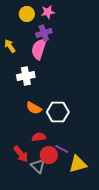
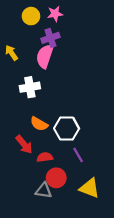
purple line: (62, 149) -> (78, 155), moved, turned 32
red arrow: (21, 154) -> (24, 145), moved
yellow triangle: (78, 164) -> (89, 188), turned 36
gray triangle: (38, 166) -> (44, 190), turned -35

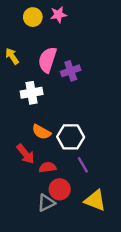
purple cross: (50, 38) -> (71, 71), moved
gray triangle: (44, 190) -> (46, 203), turned -36

